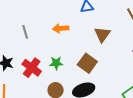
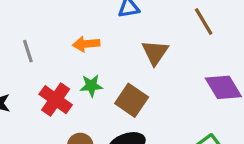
green star: (56, 63) -> (91, 86), moved
red cross: (32, 68) -> (56, 100), moved

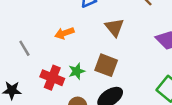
green star: (91, 86) -> (77, 71), moved

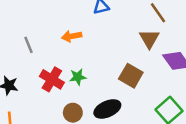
brown triangle: (114, 27) -> (149, 39), moved
brown square: (106, 65) -> (131, 76), moved

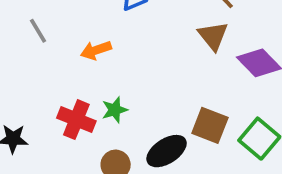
gray line: (28, 45) -> (38, 31), moved
brown square: (131, 76) -> (210, 125), moved

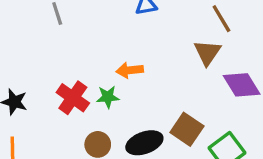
orange arrow: (96, 50) -> (130, 70), moved

